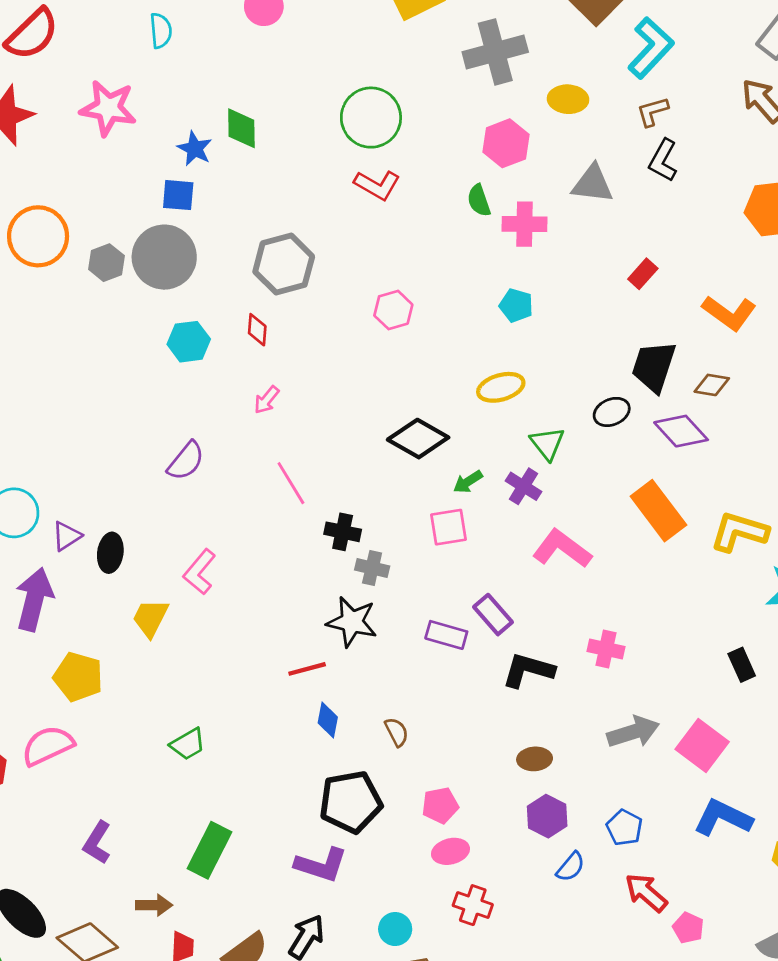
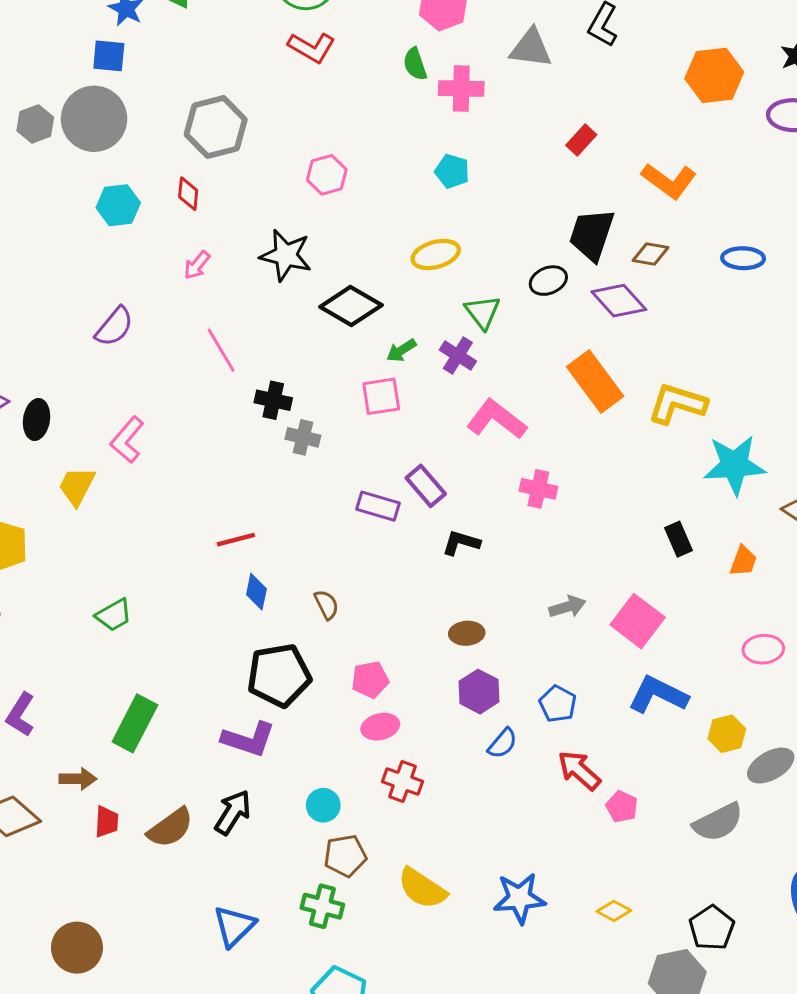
black star: (352, 622) -> (286, 255), moved
pink cross: (606, 649) -> (538, 489), moved
black L-shape: (528, 670) -> (461, 543), size x0.7
gray arrow: (633, 732) -> (567, 607), size x0.7

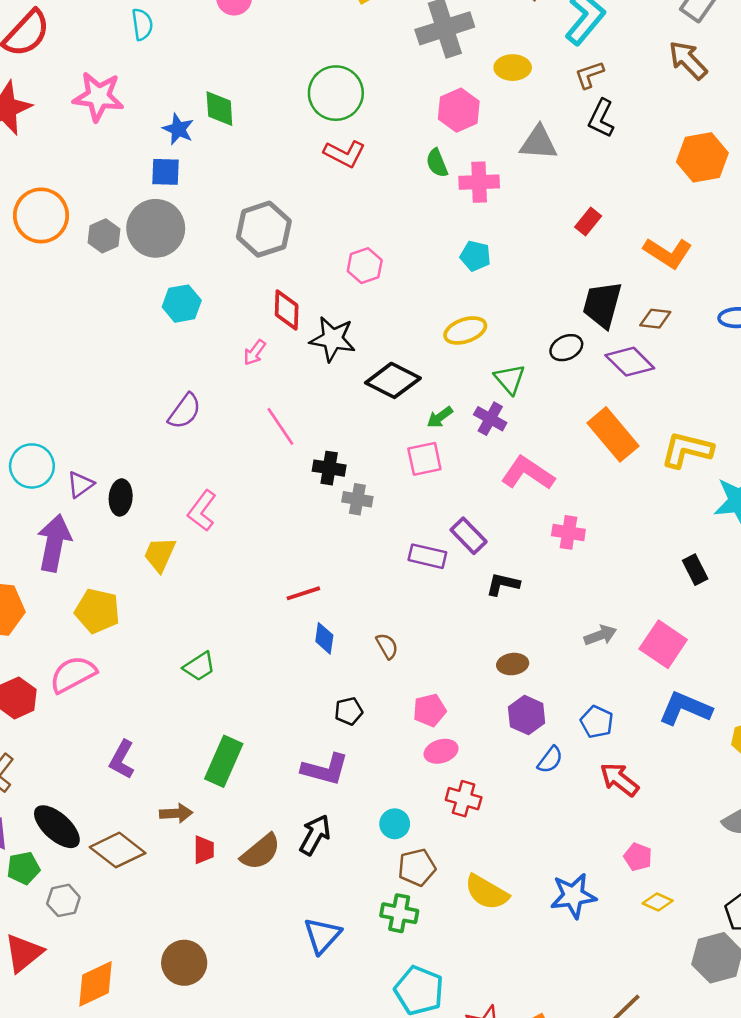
red diamond: (188, 194) -> (287, 310), moved, size x1.4
black pentagon: (279, 675) -> (349, 711), size x0.5
pink pentagon: (622, 807) -> (638, 857), moved

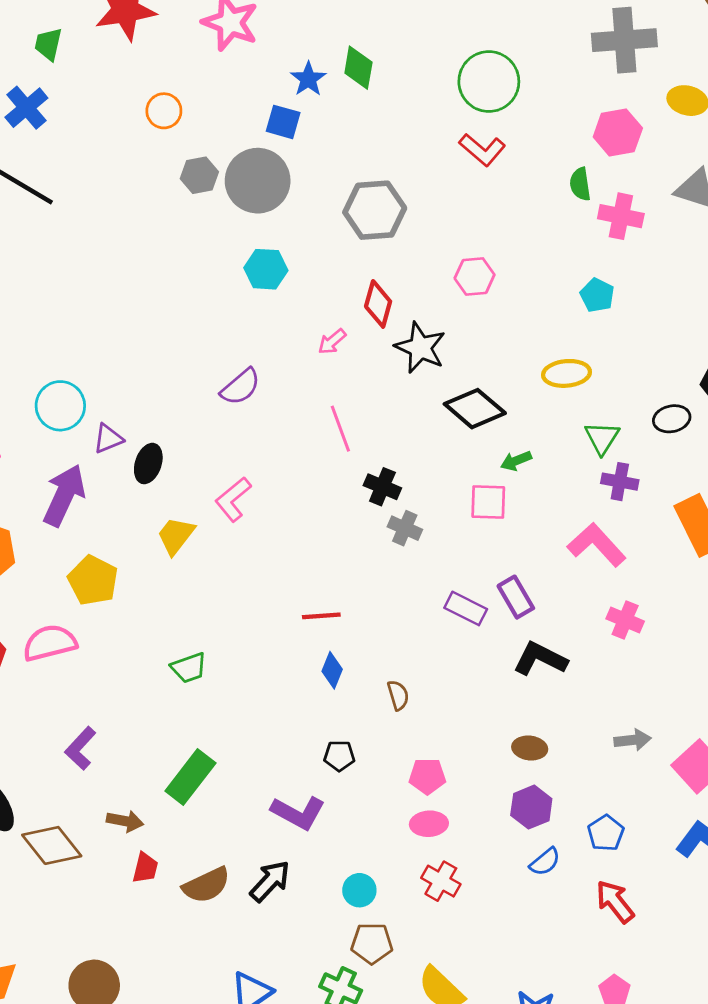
orange circle: (41, 215) -> (164, 111), moved, size x0.6
purple cross: (490, 419) -> (620, 482), moved, turned -32
black L-shape: (503, 584) -> (540, 659), size x1.4

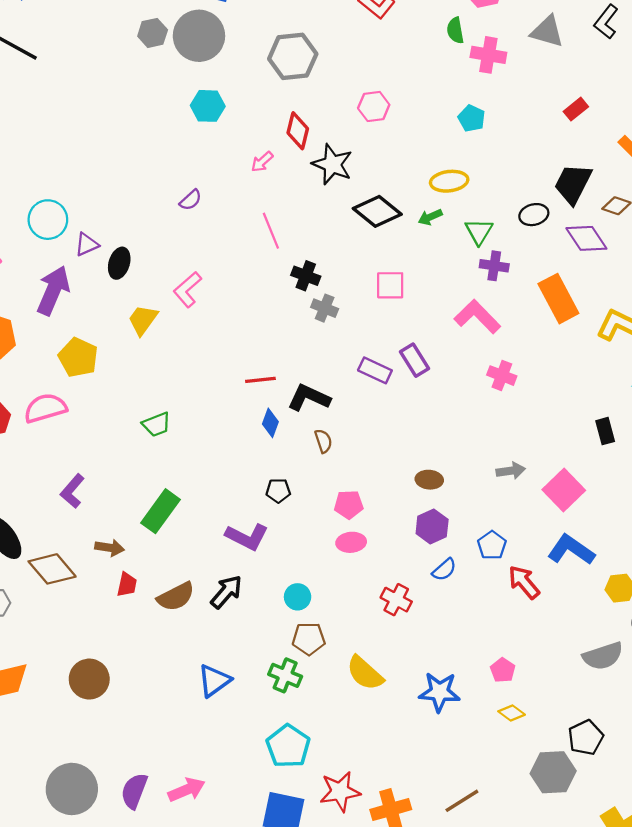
purple semicircle: (241, 387) -> (191, 200), size x0.7
green arrow: (516, 461) -> (430, 217), moved
black L-shape: (540, 659) -> (309, 398), moved
red cross: (441, 881) -> (396, 600), moved
red arrow: (615, 902) -> (524, 582), moved

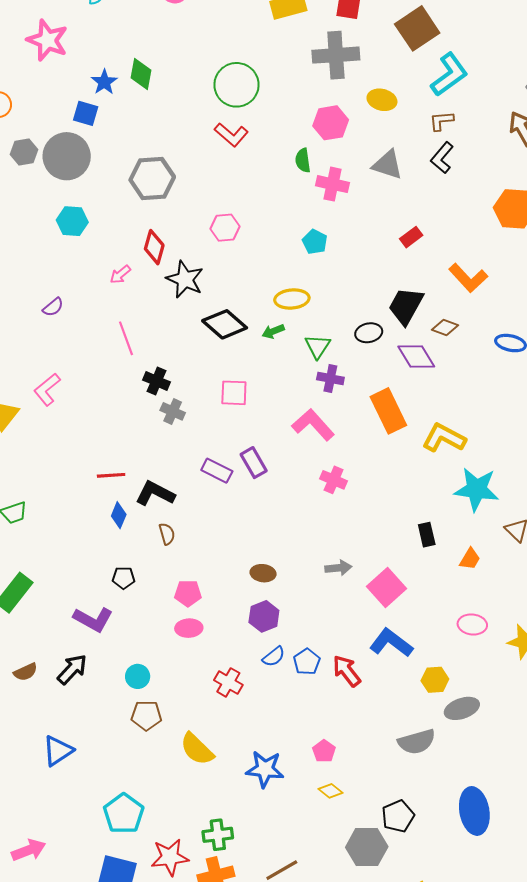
blue pentagon: (492, 545) -> (307, 662), moved
brown semicircle: (176, 597) -> (26, 672), size x0.7
green cross: (285, 675) -> (218, 835), moved, turned -32

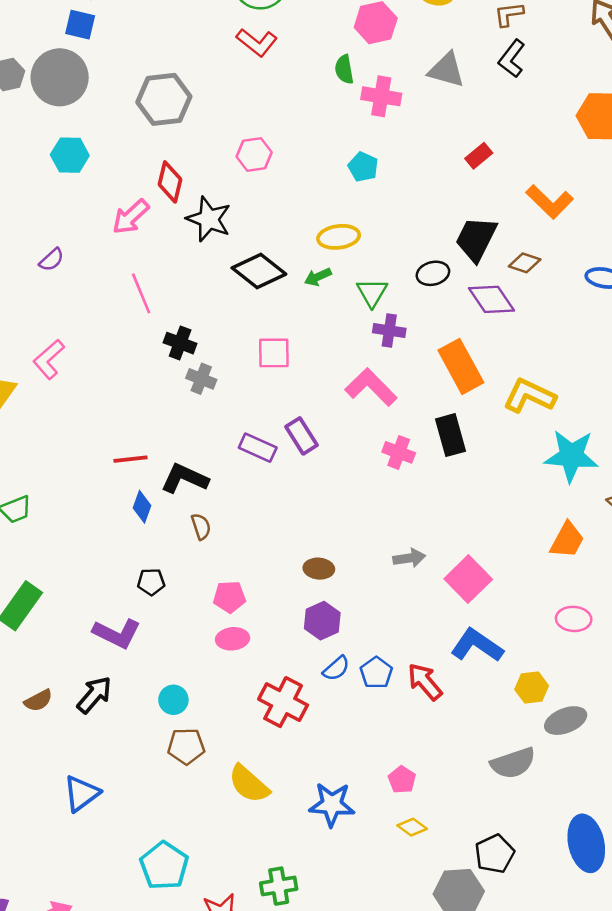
pink arrow: (120, 274) -> (131, 217), size x1.5
black rectangle: (427, 535) -> (451, 435), moved, size x1.4
orange trapezoid: (470, 559) -> (567, 540), size x1.4
red cross: (228, 682) -> (283, 702), size x1.4

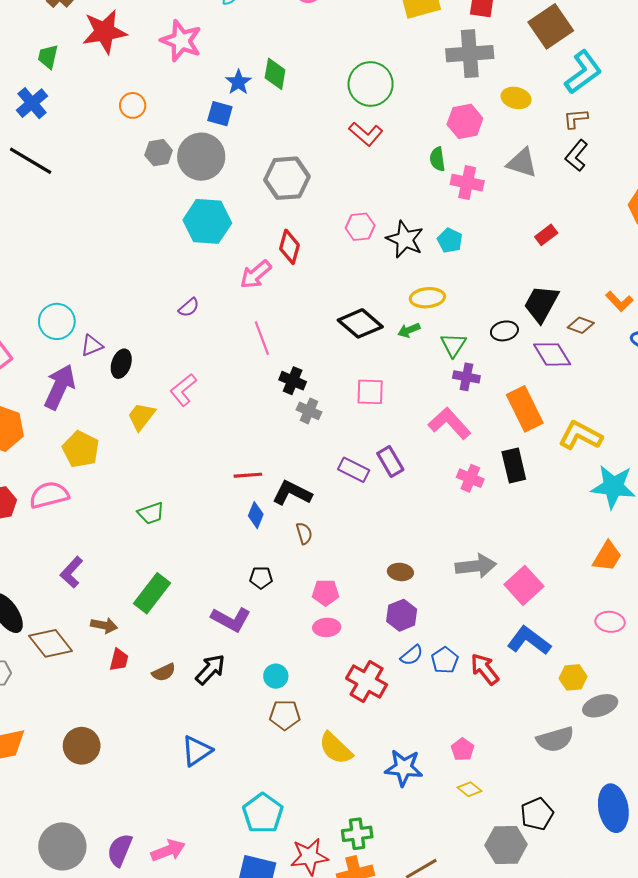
cyan hexagon: (70, 155) -> (207, 221), size x1.5
orange L-shape: (550, 202) -> (619, 301), moved, size x0.7
black star: (209, 219) -> (405, 239), moved
gray arrow: (409, 558) -> (476, 566), size x1.5

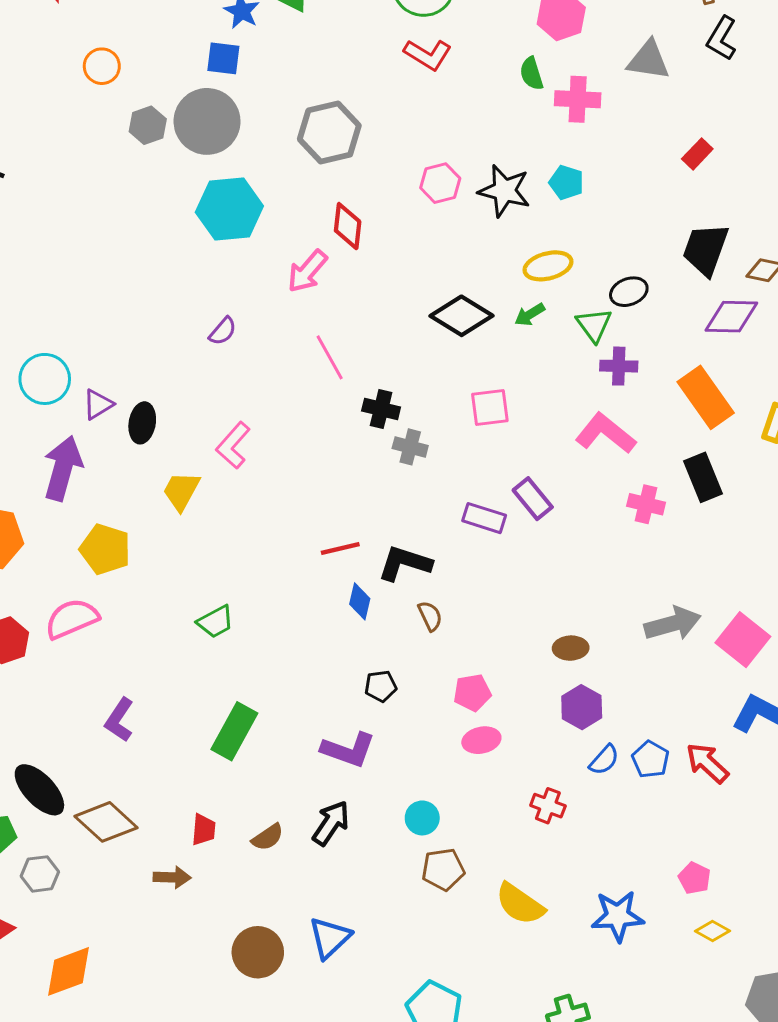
black ellipse: (504, 331) -> (629, 292), moved
purple diamond: (552, 354) -> (731, 317), turned -48
brown arrow: (104, 625) -> (172, 877), moved
red cross: (367, 681) -> (548, 806), size x0.6
brown circle: (82, 746) -> (258, 952), moved

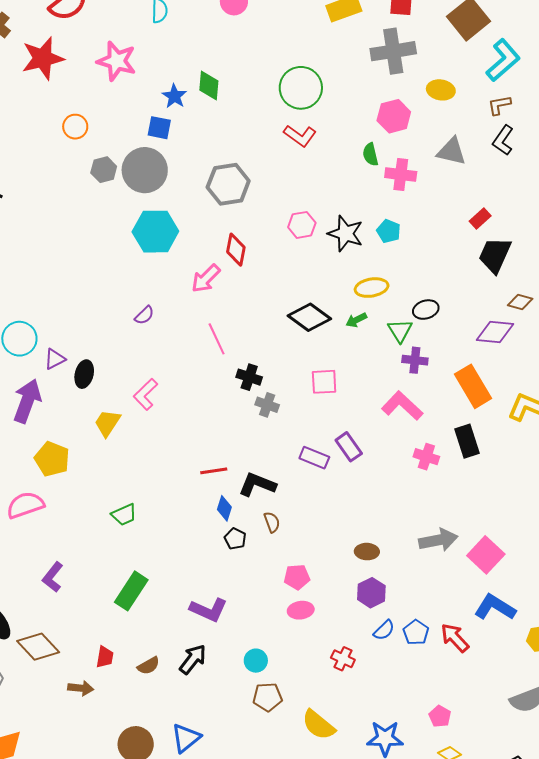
black trapezoid: (705, 249) -> (495, 255), moved
black pentagon: (381, 686) -> (235, 539), moved, turned 30

